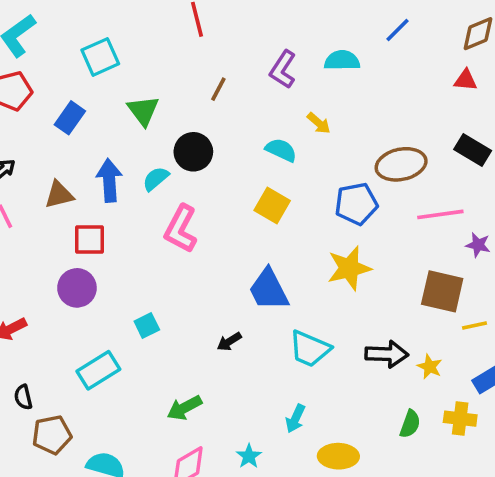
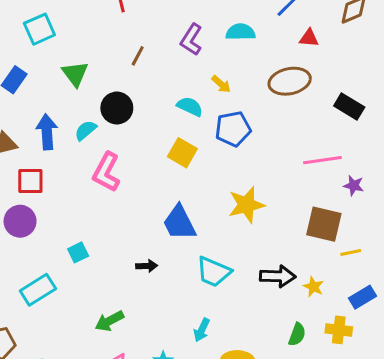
red triangle: (466, 80) -> (309, 38), moved
brown ellipse: (401, 164) -> (290, 81), moved
blue pentagon: (356, 204) -> (233, 129), moved
black arrow: (229, 342) -> (147, 266), turned -150

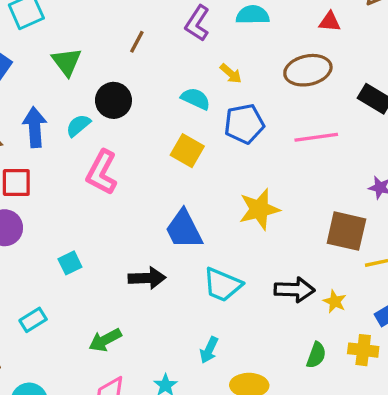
pink line: (322, 160) -> (316, 137), moved
black arrow: (147, 266) -> (147, 278), size x1.5
cyan rectangle: (38, 290) -> (33, 320), moved, size x0.7

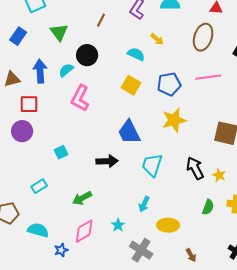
brown ellipse: (308, 70) -> (203, 37), turned -60
blue pentagon: (244, 124) -> (169, 84), moved
cyan trapezoid: (222, 285) -> (152, 165), turned 85
black arrow: (294, 290) -> (195, 168), turned -120

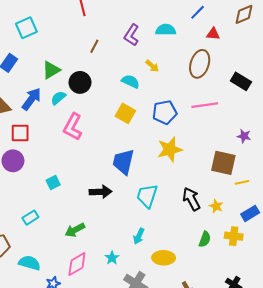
green triangle: (59, 32) -> (51, 70), moved, turned 36
blue arrow: (40, 71) -> (32, 99), turned 40
blue trapezoid: (129, 132) -> (123, 162), turned 40

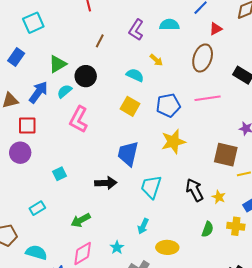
red triangle: (213, 34) -> (216, 29), turned -32

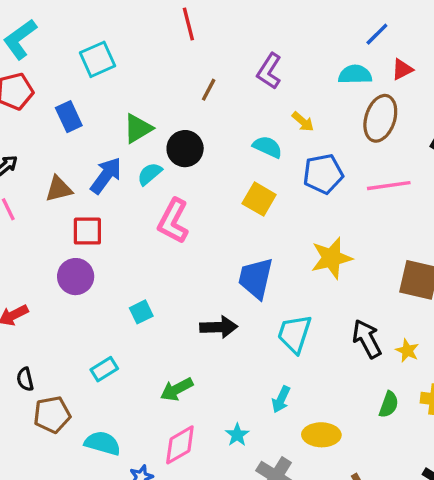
cyan semicircle: (169, 25) -> (355, 75), moved
blue rectangle: (16, 57) -> (69, 117), turned -60
blue pentagon: (168, 105) -> (323, 174), moved

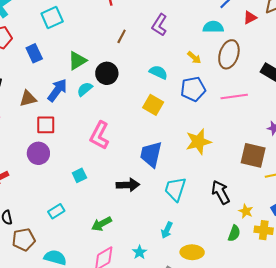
red triangle: (402, 69) -> (250, 18), moved
yellow arrow: (303, 122) -> (194, 58), moved
pink L-shape: (173, 221) -> (99, 135), moved
yellow star: (407, 351) -> (246, 211), moved

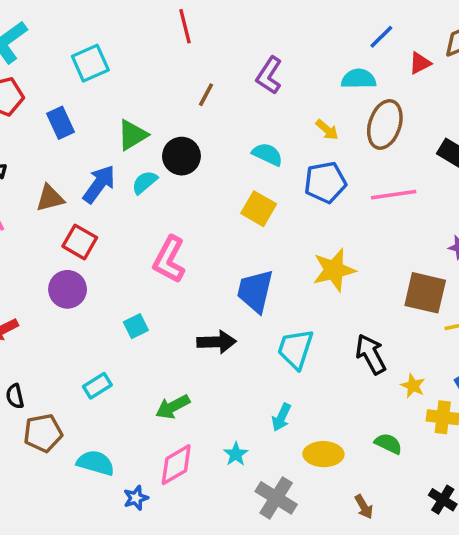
red square: (46, 125) -> (80, 242), turned 30
green semicircle: (234, 233) -> (388, 444), moved, turned -84

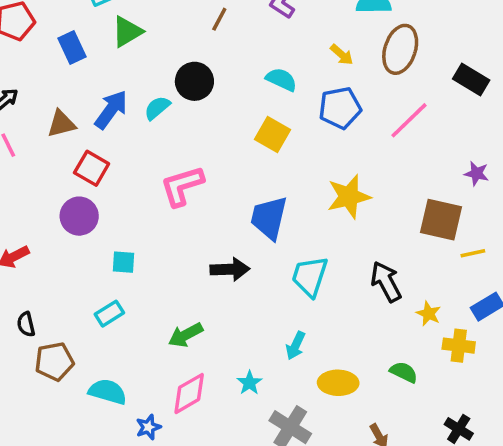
green triangle: (132, 135) -> (127, 32), moved
pink line: (394, 195) -> (409, 120), turned -36
pink L-shape: (169, 259) -> (182, 186), turned 45
cyan square: (136, 326) -> (124, 262), moved, turned 30

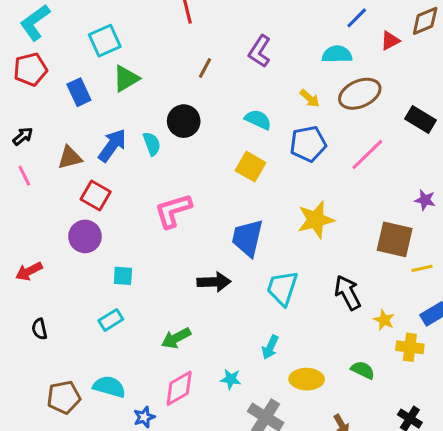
brown ellipse: (400, 49) -> (360, 94), turned 48
cyan semicircle: (157, 108) -> (152, 144), turned 110
brown pentagon: (54, 362) -> (64, 397), moved
cyan star: (249, 383) -> (231, 379), turned -30

